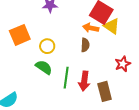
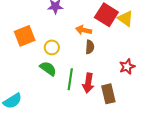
yellow triangle: (112, 26) -> (125, 19), moved
orange arrow: (91, 28) -> (84, 30), moved

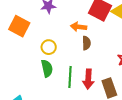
orange square: (25, 36) -> (19, 26), moved, turned -35
green semicircle: (48, 69) -> (47, 68), turned 48

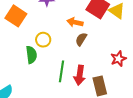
brown semicircle: (86, 43) -> (81, 39), turned -152
green semicircle: (47, 68) -> (31, 55), moved

